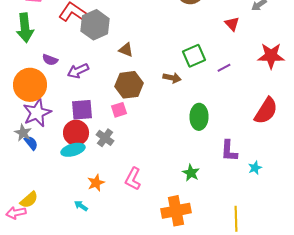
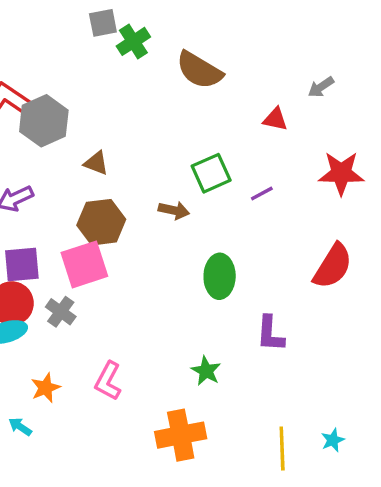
red triangle: (232, 24) -> (275, 119), turned -35
pink square: (119, 110) -> (84, 264), size x1.8
cyan star: (255, 168) -> (333, 440), moved

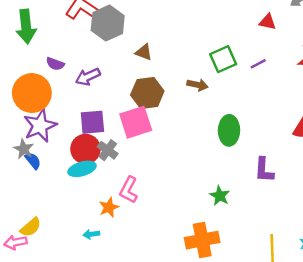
purple line: (262, 193) -> (258, 64), moved
gray cross: (61, 312) -> (108, 150), moved
pink L-shape: (108, 381) -> (129, 190), moved
cyan arrow: (20, 427) -> (91, 234), turned -42

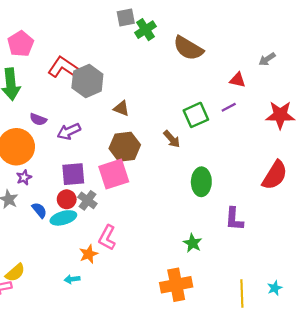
purple line: (258, 64) -> (229, 107), moved
brown arrow: (198, 85) -> (172, 139), turned 36
purple star: (40, 126) -> (24, 177), size x0.5
red circle: (85, 149) -> (67, 199), size x0.7
blue semicircle: (33, 161) -> (39, 210), moved

